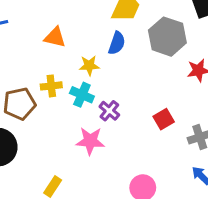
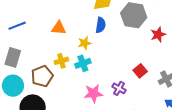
cyan cross: (82, 95) -> (83, 63), turned -35
purple cross: (109, 111) -> (119, 88), moved

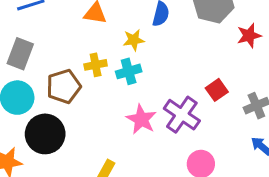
purple cross: (119, 88) -> (182, 115), size x1.6
pink star: (93, 93) -> (141, 119), turned 30

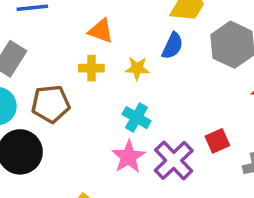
yellow cross: (96, 65) -> (91, 68), moved
cyan cross: (129, 71) -> (136, 118), moved, turned 35

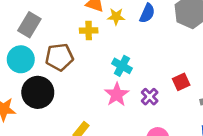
yellow star: (137, 68) -> (116, 17), moved
purple cross: (174, 160) -> (150, 97), size x0.6

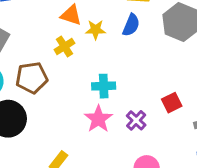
yellow cross: (89, 31) -> (64, 46), turned -30
cyan cross: (122, 66) -> (104, 86), turned -30

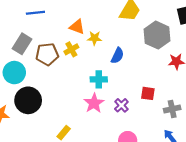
blue semicircle: (131, 25) -> (117, 56), moved
brown pentagon: (32, 78) -> (47, 54), moved
red square: (172, 103) -> (148, 93), turned 32

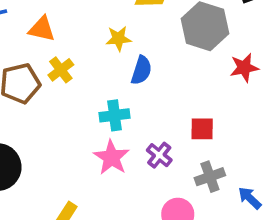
orange triangle: (77, 27) -> (42, 29), moved
yellow star: (95, 38) -> (119, 38), moved
gray cross: (172, 109) -> (210, 177), moved

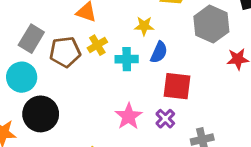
cyan cross: (115, 115) -> (127, 59), moved
red square: (202, 129) -> (177, 86), moved, size x1.5

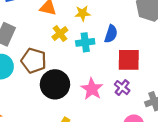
yellow star: (144, 26) -> (83, 13), moved
brown pentagon: (65, 52) -> (34, 61), moved, turned 30
black circle: (41, 114) -> (55, 84), moved

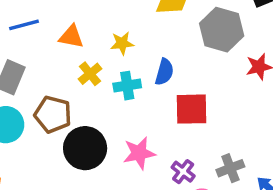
purple cross: (122, 88) -> (183, 172), moved
pink star: (92, 89) -> (139, 153), turned 30

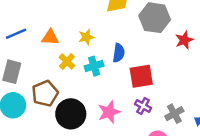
brown pentagon: (53, 114) -> (45, 93), turned -30
purple cross: (183, 172) -> (143, 106), moved

